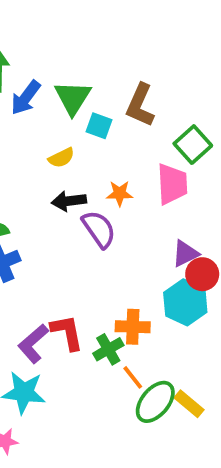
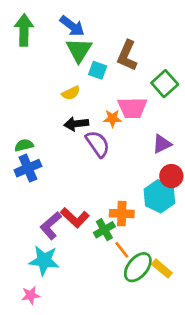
blue arrow: (26, 98) -> (72, 26), moved, turned -90
pink trapezoid: (172, 184) -> (132, 108), moved, turned 92
purple triangle: (185, 254) -> (162, 144), moved
red L-shape: (67, 332) -> (75, 218), turned 144

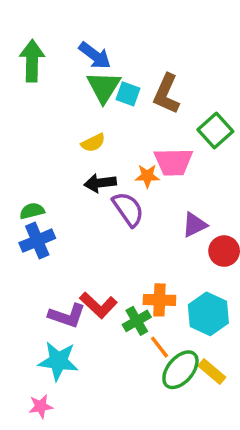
cyan square: (98, 70) -> (128, 94), moved
purple triangle: (162, 144) -> (194, 225), moved
cyan hexagon: (159, 196) -> (208, 314), moved
purple L-shape: (51, 226) -> (67, 316), turned -120

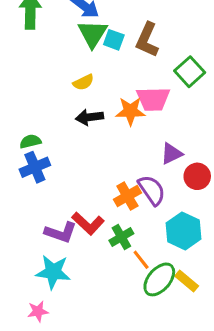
orange star: (147, 176) -> (130, 111), size x1.4
purple semicircle: (128, 209) -> (152, 190), moved
orange cross: (159, 300) -> (127, 196), moved, turned -32

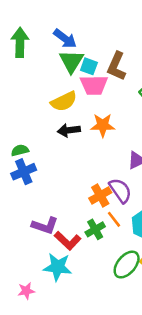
yellow semicircle: (83, 82) -> (64, 101), size x1.5
pink trapezoid: (153, 99) -> (94, 85), moved
red L-shape: (88, 223) -> (68, 241), moved
orange line: (141, 260) -> (114, 219), moved
cyan star: (53, 272) -> (58, 267), moved

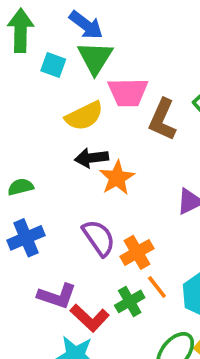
cyan square: (89, 66) -> (53, 65), moved
brown L-shape: (117, 66) -> (162, 120), moved
orange star: (103, 125) -> (117, 178), moved, turned -30
blue cross: (24, 172) -> (26, 238), moved
purple semicircle: (120, 190) -> (99, 238), moved

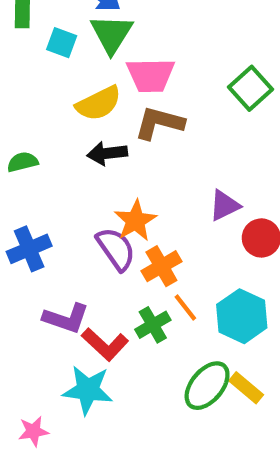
brown L-shape: (162, 120) -> (159, 123), moved, turned 81
orange star: (117, 178) -> (135, 221), moved
green semicircle: (21, 187) -> (23, 162), moved

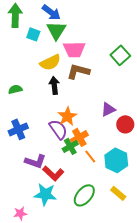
black arrow: (107, 153) -> (54, 85), turned 90
green cross: (153, 325) -> (70, 146), moved
green ellipse: (207, 386) -> (84, 195), moved

